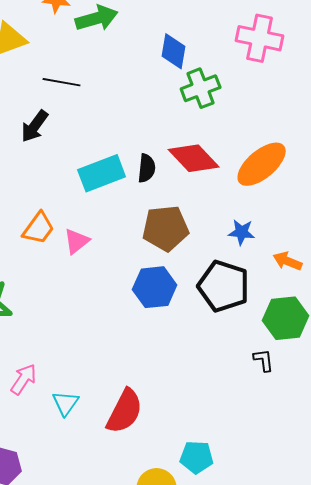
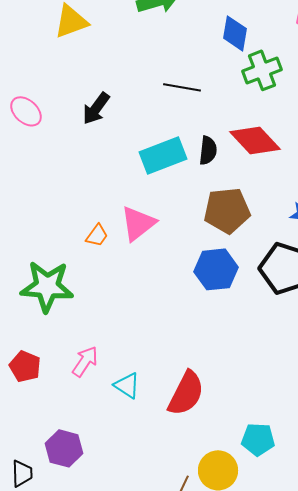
black line: (62, 82) -> (182, 87), moved
orange trapezoid: (39, 228) -> (97, 235), moved, size x0.7
pink triangle: (77, 241) -> (138, 223), size x1.4
cyan triangle: (66, 403) -> (127, 385), turned -32

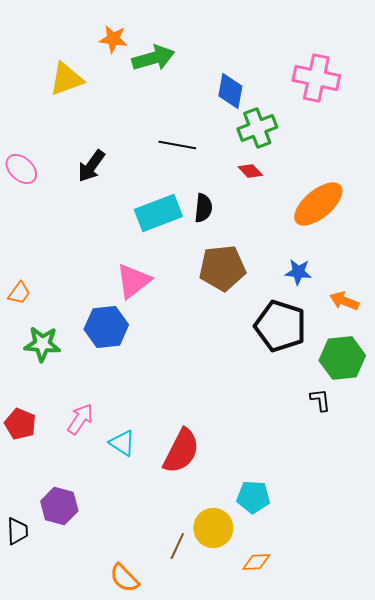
red diamond: (255, 140) -> (250, 171), moved, size x0.5
orange trapezoid: (97, 235) -> (19, 293), moved
blue hexagon: (216, 269) -> (106, 327), moved
green star: (47, 286) -> (42, 344), size x0.7

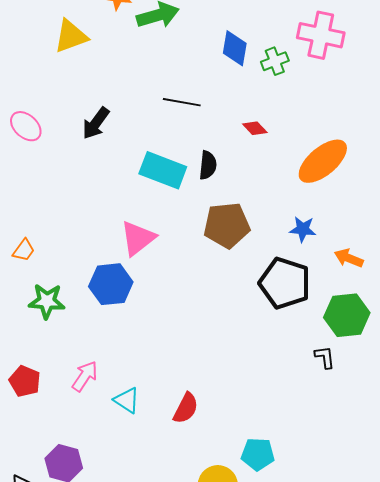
green cross: (257, 128) -> (275, 61), moved, size x0.7
cyan rectangle: (158, 213) -> (163, 170), turned 42
red semicircle: (181, 451) -> (186, 408), size x0.7

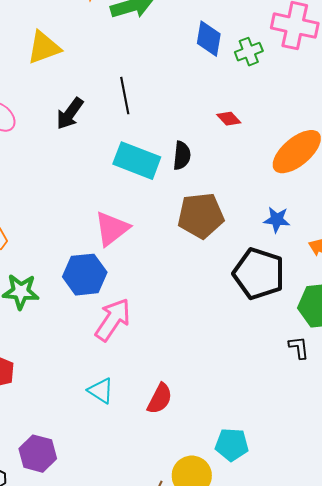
yellow triangle: (71, 36) -> (44, 48), moved
black line: (182, 102) -> (125, 96), moved, turned 69
pink arrow: (85, 376) -> (113, 320), moved, size x1.4

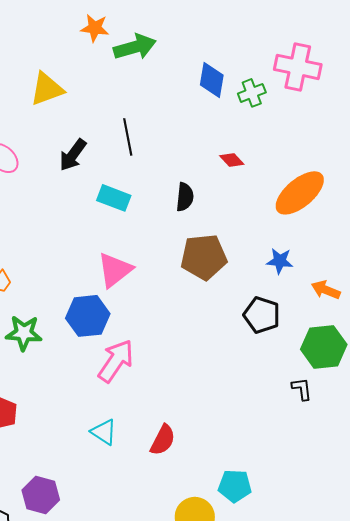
cyan rectangle: (137, 161) -> (114, 198), moved, size x0.7
black pentagon: (259, 274) -> (262, 315), size x0.7

